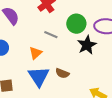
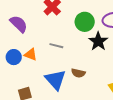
gray line: (51, 35) -> (56, 46), moved
orange triangle: (36, 53) -> (31, 55), moved, turned -48

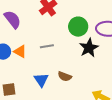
gray line: (56, 46) -> (47, 46), turned -32
blue triangle: (55, 80) -> (41, 80), size x0.7

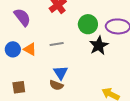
brown semicircle: (65, 76) -> (56, 85), moved
blue triangle: (41, 80) -> (61, 73), moved

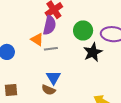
purple semicircle: (22, 17) -> (49, 25), moved, turned 48
orange triangle: (30, 49) -> (37, 39), moved

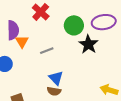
purple semicircle: (49, 25) -> (13, 30), moved
orange triangle: (37, 39) -> (22, 42), moved, turned 40

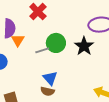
green circle: (74, 25) -> (56, 43), moved

